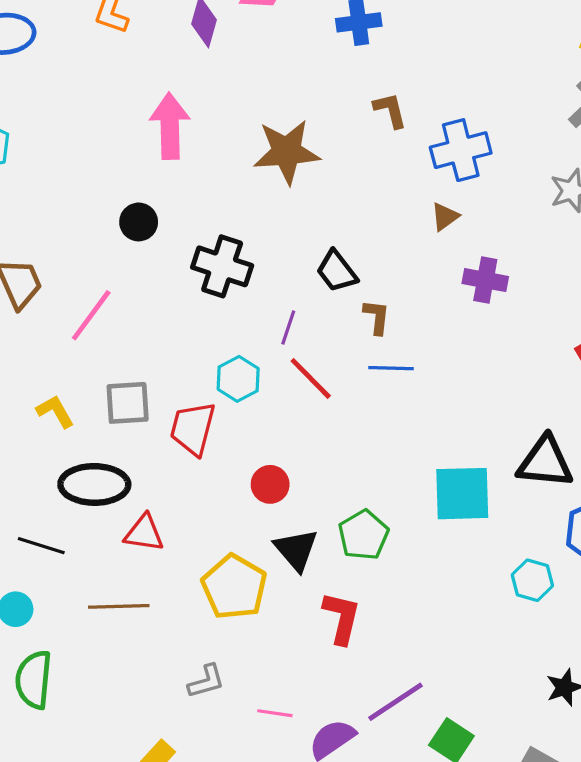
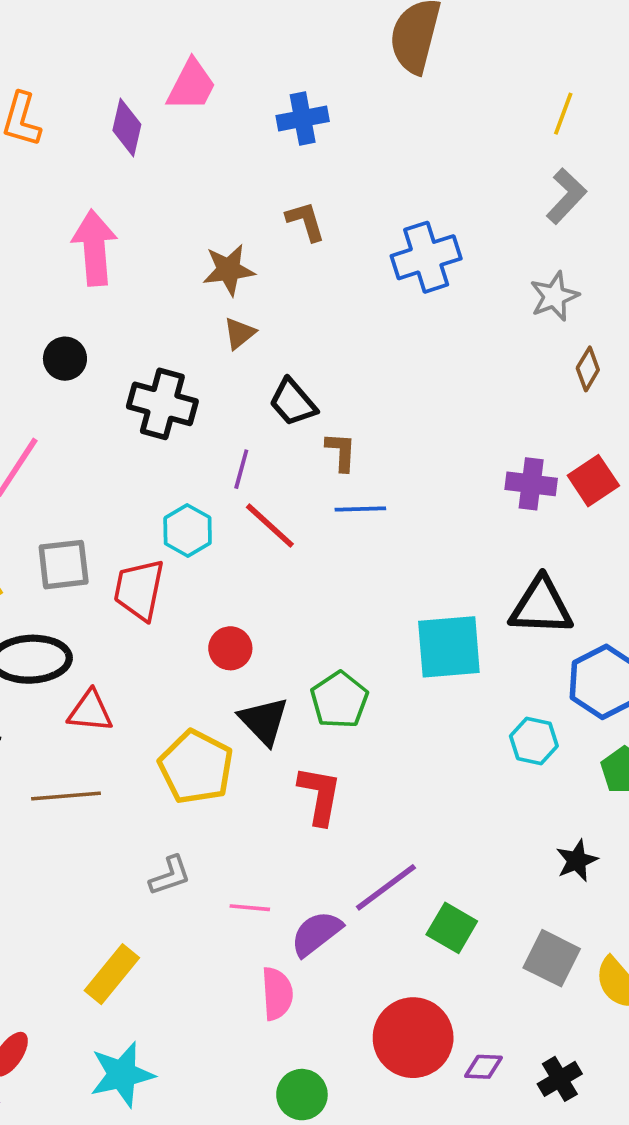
brown L-shape: (390, 110) -> (306, 221), moved
brown star: (287, 152) -> (229, 270), size x0.7
brown triangle: (445, 217) -> (239, 333), moved
purple cross: (485, 280) -> (531, 484), moved

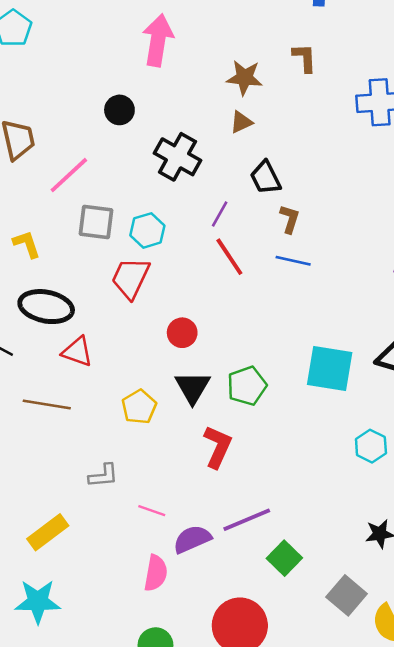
cyan hexagon: (188, 530) -> (147, 230), moved
gray square: (64, 565) -> (96, 222), moved
yellow pentagon: (196, 767) -> (139, 407), size x0.7

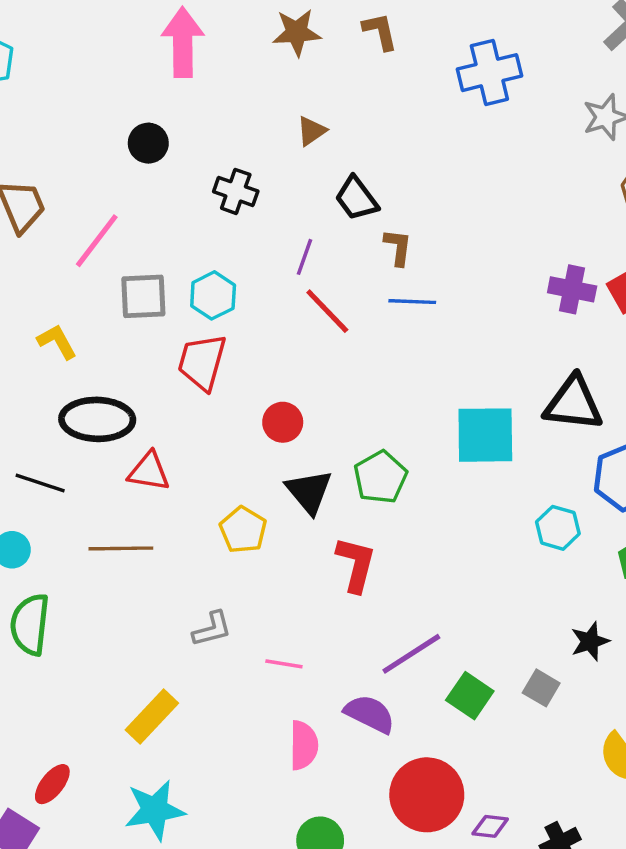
brown star: (245, 78) -> (297, 32), moved
black cross: (177, 157) -> (236, 191), size x0.7
purple semicircle: (192, 539) -> (370, 714), moved, turned 60
gray square: (347, 595) -> (541, 688), moved, size x0.7

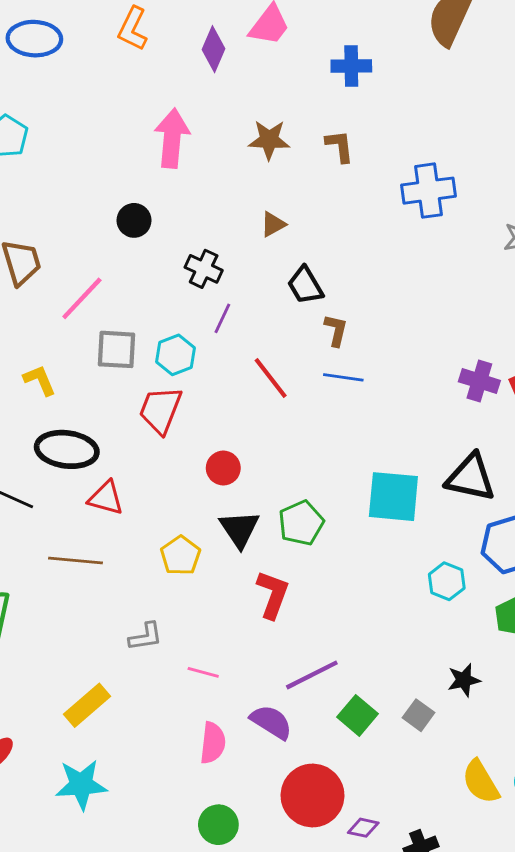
purple line: (305, 257) -> (222, 318), moved

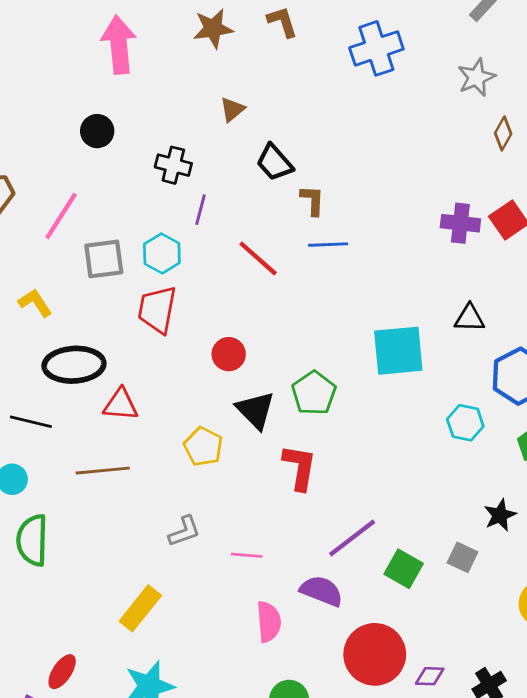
black triangle: (471, 477) -> (470, 318), size x0.6

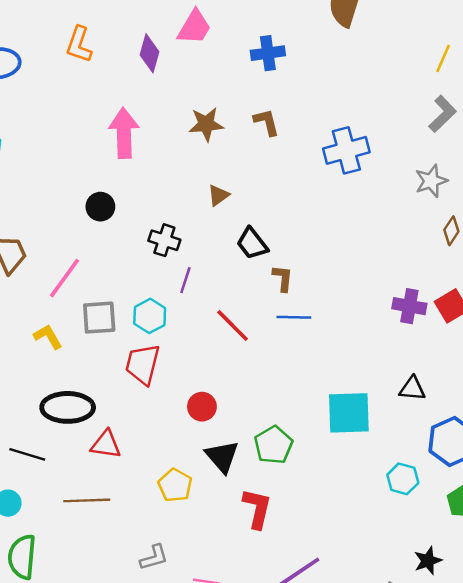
yellow L-shape: (35, 303) -> (48, 337), moved

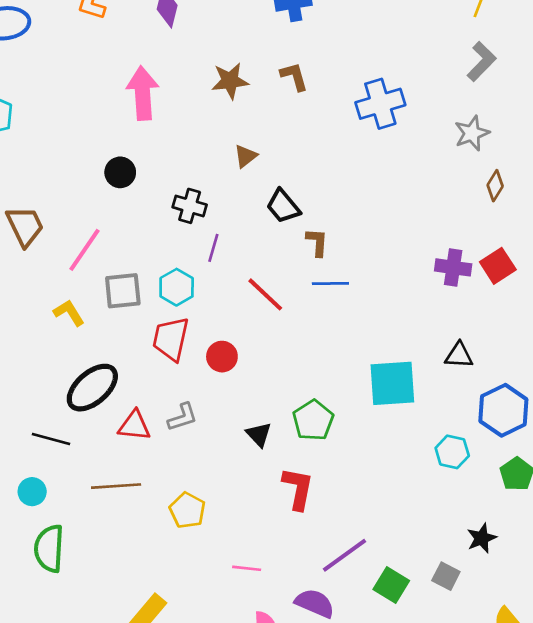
black ellipse: (68, 407) -> (92, 388), turned -39
red circle: (202, 407) -> (222, 357), moved
black triangle: (222, 457) -> (259, 434), size x0.7
yellow pentagon: (175, 485) -> (187, 510), moved
gray L-shape: (154, 557) -> (183, 417), moved

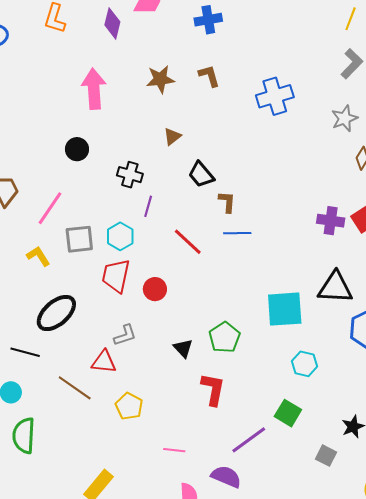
black triangle: (459, 355) -> (335, 287), size x1.6
red triangle: (134, 426) -> (104, 362), moved
cyan hexagon: (452, 452) -> (305, 364), moved
brown line: (116, 486) -> (75, 388), turned 39
green square: (391, 585) -> (288, 413), moved

